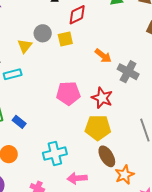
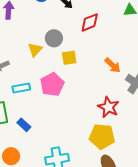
yellow square: (65, 39) -> (69, 58), moved
cyan rectangle: (13, 74) -> (21, 88), moved
pink pentagon: (68, 93) -> (52, 85), moved, turned -30

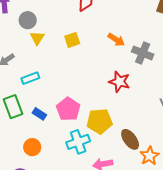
gray circle: (54, 38) -> (28, 20), moved
pink pentagon: (52, 85) -> (68, 109), moved
yellow pentagon: (102, 136) -> (100, 121), moved

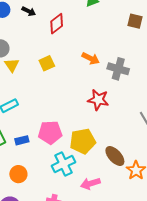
pink pentagon: (68, 109) -> (50, 132), turned -30
blue rectangle: (39, 114) -> (22, 140), turned -40

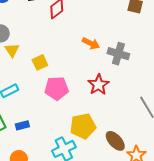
yellow square: (47, 63) -> (40, 62), moved
red star: (98, 100) -> (98, 85), turned 30
pink pentagon: (50, 132) -> (57, 88), moved

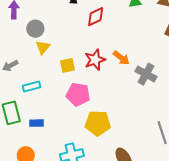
red star: (98, 85) -> (95, 60), moved
yellow pentagon: (83, 126) -> (98, 123), moved

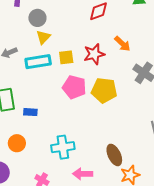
orange arrow: (121, 58) -> (122, 44), moved
cyan rectangle: (32, 86) -> (38, 62), moved, size x1.4
yellow pentagon: (98, 123) -> (104, 90), moved

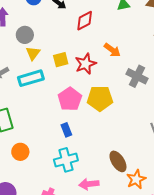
yellow square: (66, 57) -> (61, 60), moved
pink pentagon: (74, 87) -> (70, 99), turned 30
blue rectangle: (30, 112) -> (66, 130), moved, turned 72
orange circle: (17, 143) -> (20, 152), moved

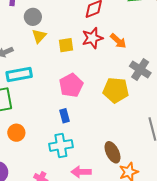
red star: (86, 64) -> (92, 38), moved
cyan rectangle: (31, 78) -> (19, 74), moved
yellow pentagon: (100, 98) -> (116, 90), moved

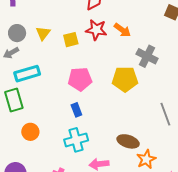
gray circle: (33, 17) -> (17, 33), moved
red star: (92, 38) -> (96, 30), turned 30
pink pentagon: (71, 85) -> (80, 79), turned 30
brown ellipse: (112, 152) -> (128, 141), turned -40

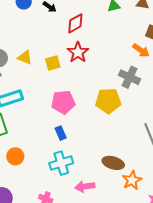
red star: (96, 30) -> (78, 52), turned 30
orange arrow: (122, 30) -> (141, 50), moved
yellow triangle: (43, 33) -> (25, 58), turned -42

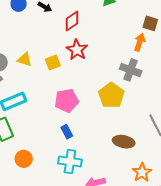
orange arrow: (141, 50) -> (140, 42), turned -102
yellow pentagon: (108, 101) -> (111, 95), turned -30
cyan cross: (61, 163) -> (70, 162), turned 30
brown ellipse: (113, 163) -> (124, 142), moved

